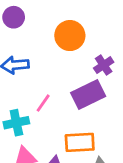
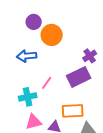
purple circle: (14, 17) -> (34, 22), moved
orange circle: (70, 36) -> (52, 35), moved

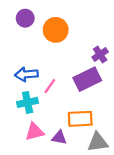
purple circle: (34, 22) -> (25, 18), moved
blue arrow: (27, 56) -> (26, 74), moved

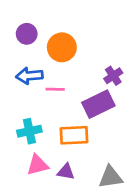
blue arrow: (26, 74) -> (29, 76), moved
pink line: (50, 86) -> (55, 89), moved, turned 56
orange rectangle: (80, 119) -> (74, 135), moved

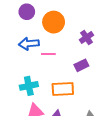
purple cross: (113, 76) -> (86, 37), moved
purple rectangle: (98, 104) -> (81, 65), size x0.6

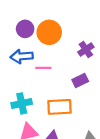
purple circle: (27, 12) -> (25, 29), moved

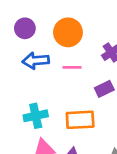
purple circle: (25, 29) -> (25, 28), moved
pink line: (43, 68) -> (72, 67), moved

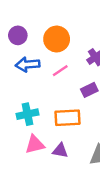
pink line: (72, 67) -> (60, 71), turned -35

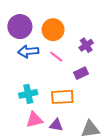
purple circle: (18, 35) -> (20, 27), size x1.5
pink line: (60, 71) -> (56, 57), turned 72

